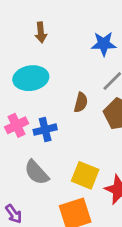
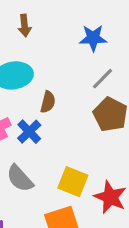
brown semicircle: (81, 102) -> (48, 102), moved
blue cross: (45, 130) -> (29, 132), turned -30

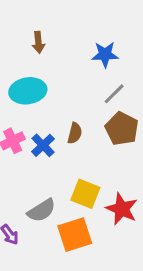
brown semicircle: (48, 102) -> (75, 133), moved
gray semicircle: (20, 178) -> (41, 210), moved, turned -80

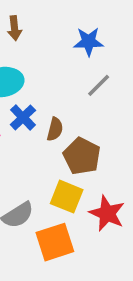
brown pentagon: (122, 129) -> (82, 156), moved
blue cross: (43, 145) -> (23, 117), moved

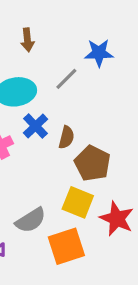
gray line: (99, 85) -> (66, 79), moved

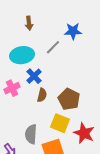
brown semicircle: (66, 137) -> (42, 95), moved
gray semicircle: (31, 220) -> (31, 134), turned 126

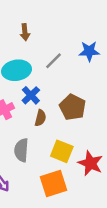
blue star: (73, 31) -> (89, 51), moved
brown pentagon: (69, 99) -> (73, 107), moved
gray semicircle: (31, 134) -> (21, 150), moved

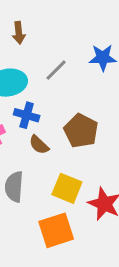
blue cross: (31, 95) -> (27, 115), turned -30
brown semicircle: (40, 118) -> (39, 145), turned 119

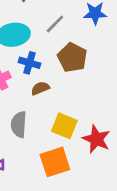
brown pentagon: (81, 131) -> (72, 57), moved
brown semicircle: (39, 145) -> (40, 88), turned 114

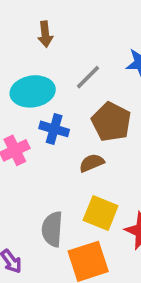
brown semicircle: (40, 88) -> (92, 163), moved
gray semicircle: (19, 124) -> (52, 229), moved

